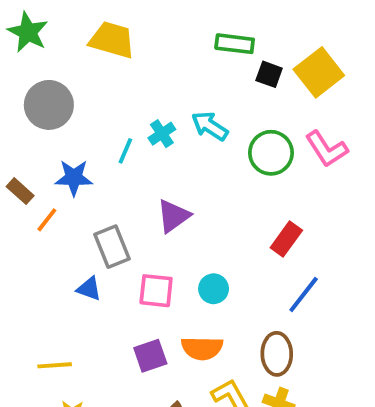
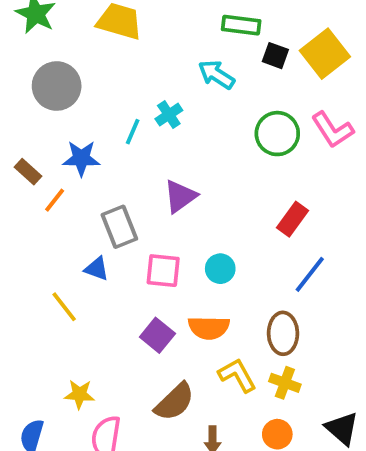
cyan arrow: (210, 126) -> (216, 75), moved
purple square: (150, 356) -> (157, 335), turned -32
yellow line: (55, 365) -> (64, 307), moved, turned 56

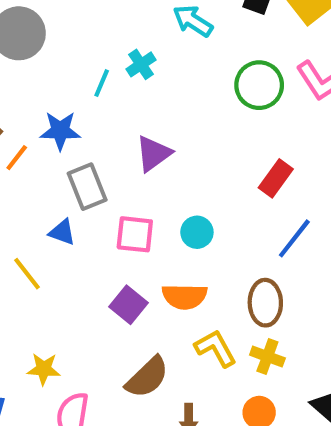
blue star: (81, 158) -> (60, 131), moved

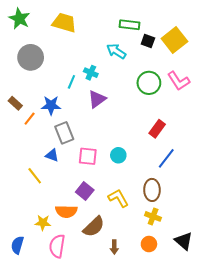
cyan cross: (141, 64) -> (91, 73), turned -32
purple triangle: (153, 153) -> (97, 99), moved
orange semicircle: (185, 296) -> (66, 211), moved
yellow L-shape: (216, 348) -> (118, 198), moved

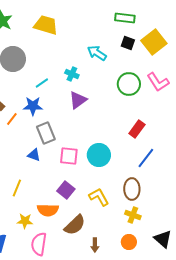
green rectangle: (130, 25) -> (125, 18), moved
cyan line: (71, 82) -> (42, 83), moved, turned 32
cyan circle: (118, 155) -> (99, 155), size x1.5
yellow line: (35, 176) -> (17, 188), moved, turned 60

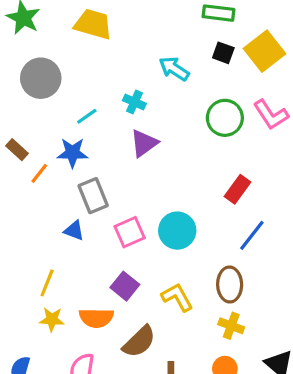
pink square: (69, 156) -> (130, 232), turned -30
yellow star: (25, 221) -> (52, 319), moved

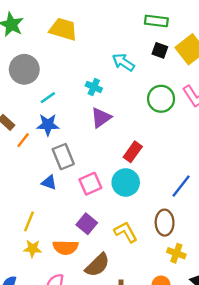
cyan line: (87, 116) -> (48, 98), moved
red rectangle: (238, 189) -> (133, 152), moved
yellow cross: (231, 326) -> (176, 253), moved

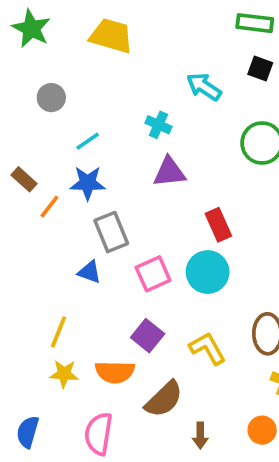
gray circle: (24, 69) -> (51, 98), size x0.6
purple triangle: (101, 118) -> (169, 172), turned 30
red rectangle: (133, 152) -> (218, 225), turned -60

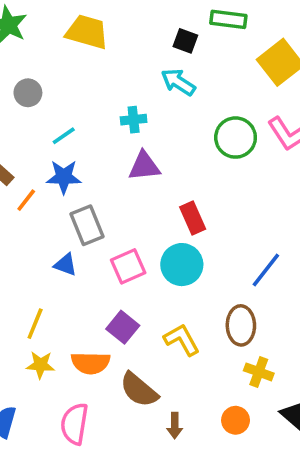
black square: (260, 69) -> (185, 41), moved
cyan cross: (158, 125) -> (134, 120), turned -30
brown semicircle: (164, 399) -> (139, 390), turned 84

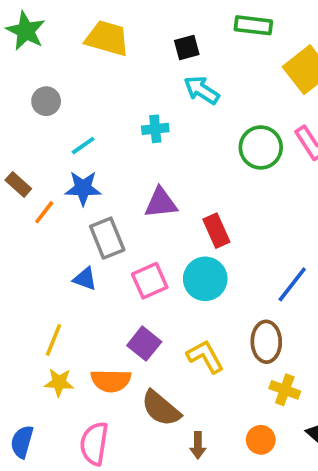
black square: (185, 41) -> (187, 47), moved, turned -35
purple triangle: (144, 166) -> (161, 203), moved

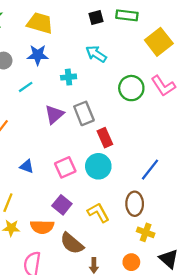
black square: (187, 47) -> (96, 18), moved
blue star: (83, 188) -> (38, 55), moved
purple triangle: (161, 203) -> (54, 115), moved, turned -35
gray rectangle: (107, 238) -> (84, 113), moved

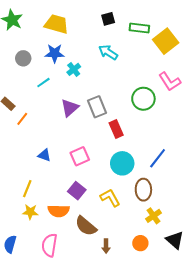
green rectangle: (127, 15) -> (139, 28), moved
cyan cross: (69, 77) -> (74, 69), moved, turned -32
green circle: (131, 88) -> (143, 99), moved
cyan circle: (98, 166) -> (122, 163), moved
yellow cross: (146, 232) -> (154, 216), turned 35

